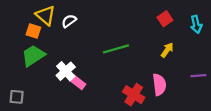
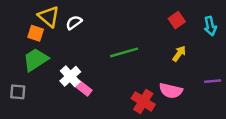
pink semicircle: (159, 85) -> (171, 91), turned 110
gray square: (17, 97) -> (18, 92), moved

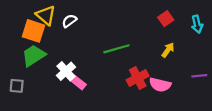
orange square: (36, 33) -> (34, 31), size x1.5
red cross: (143, 101) -> (138, 78), moved, turned 30

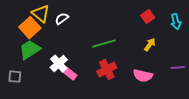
orange square: (34, 31) -> (30, 28), turned 30
red cross: (138, 78) -> (107, 70), moved

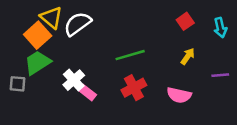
white semicircle: (62, 19) -> (78, 24), size x1.6
purple line: (178, 68) -> (220, 75), moved
gray square: (15, 77) -> (17, 84), moved

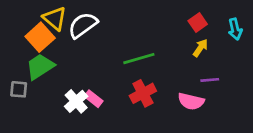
yellow arrow: (188, 56) -> (200, 48), moved
purple line: (220, 75) -> (210, 80), moved
white cross: (74, 80) -> (76, 101), moved

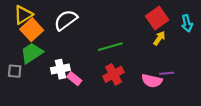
yellow triangle: (55, 18) -> (23, 15), moved, turned 48
red square: (198, 22) -> (157, 18), size x1.5
purple line: (210, 80) -> (167, 73), moved
white cross: (76, 101) -> (60, 69), moved, turned 30

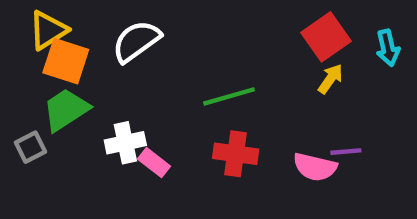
orange square: (32, 30) -> (66, 61), turned -30
gray square: (15, 71) -> (31, 147), turned -32
red cross: (114, 74) -> (236, 154), turned 36

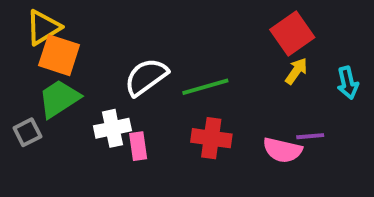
white semicircle: (136, 41) -> (146, 77), moved
cyan arrow: (388, 48) -> (348, 83), moved
pink rectangle: (154, 163) -> (138, 146), turned 44

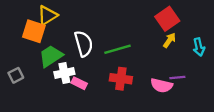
yellow triangle: (43, 27) -> (47, 15), moved
white semicircle: (146, 77) -> (84, 44), turned 110
green trapezoid: (59, 99) -> (51, 56), moved
pink rectangle: (138, 146) -> (79, 83), turned -56

